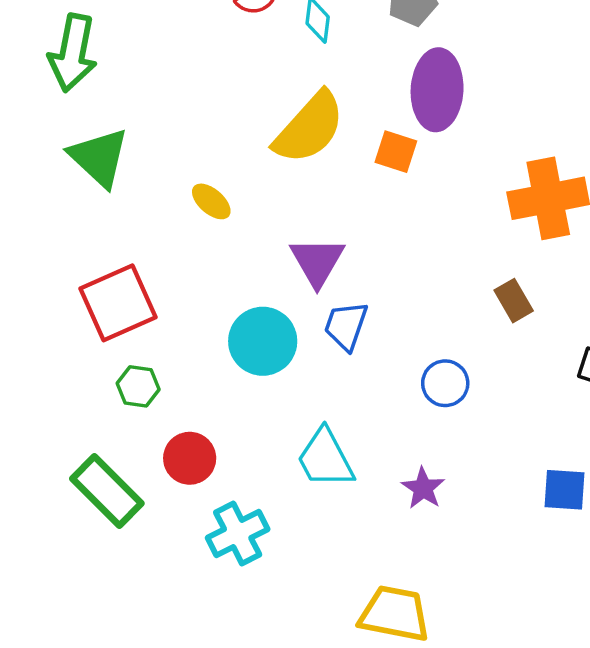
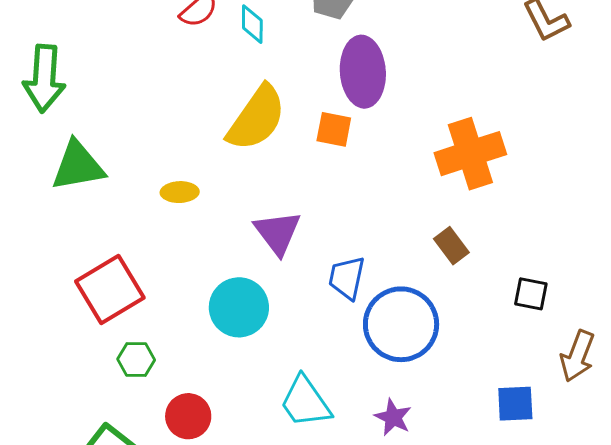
green triangle: (99, 157) -> (78, 166), turned -46
yellow ellipse: (211, 201) -> (180, 192), turned -36
blue trapezoid: (346, 326) -> (347, 278), moved
blue circle: (445, 383) -> (401, 324), size x1.8

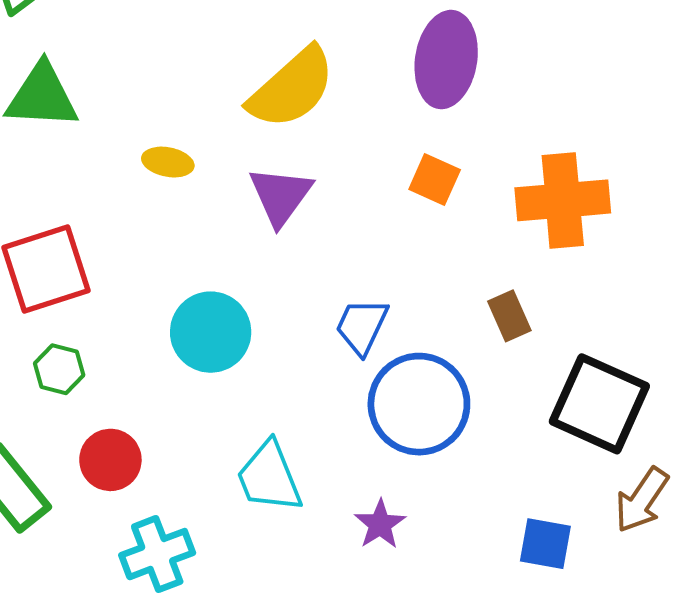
orange square: (334, 129) -> (435, 179), moved
purple triangle: (278, 233) -> (281, 196), moved
black square: (531, 294) -> (599, 404), size x2.0

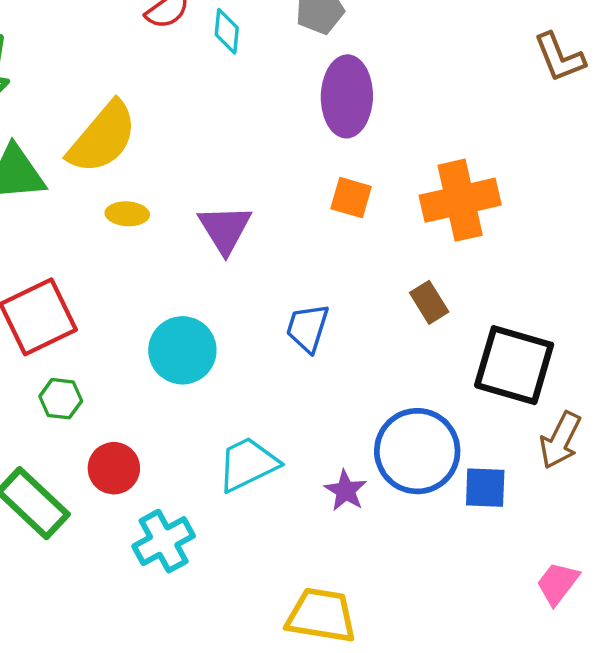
yellow semicircle: (292, 88) -> (103, 138), moved
blue circle: (419, 404) -> (417, 451), moved
cyan trapezoid: (269, 477) -> (248, 464), turned 94

